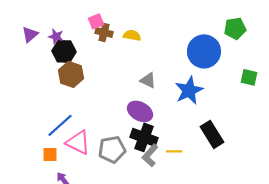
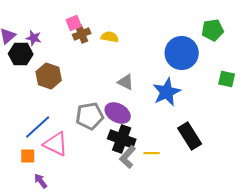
brown cross: (104, 32) -> (82, 34), turned -36
black hexagon: (64, 51) -> (21, 54), moved
gray pentagon: (112, 149) -> (90, 116), moved

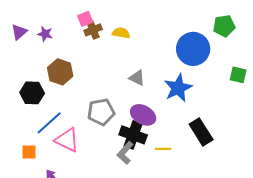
black hexagon: (21, 54) -> (32, 93), moved
purple ellipse: (118, 113) -> (143, 115), moved
orange square: (28, 156) -> (29, 152), moved
gray L-shape: (128, 157) -> (125, 153), moved

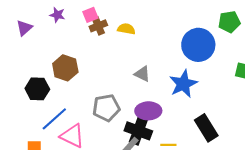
purple star: (45, 34) -> (57, 15), moved
purple ellipse: (143, 115) -> (148, 111), turned -30

